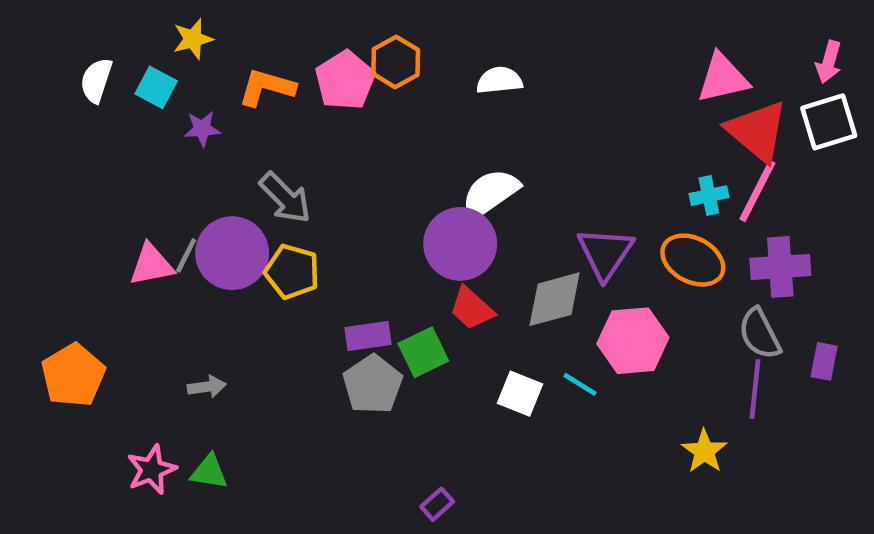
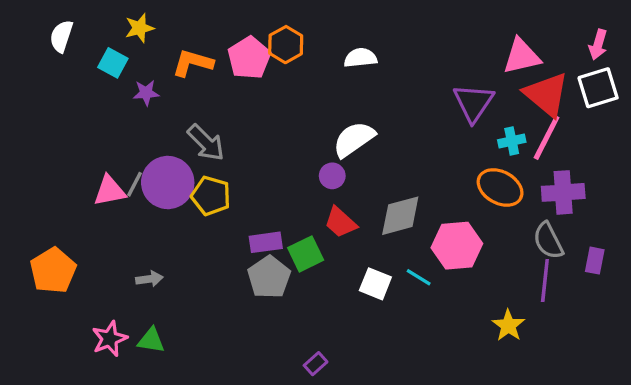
white semicircle: (96, 80) -> (61, 36), moved
purple circle: (460, 244) -> (332, 176), size x0.5
purple triangle: (605, 253) -> (473, 103), moved

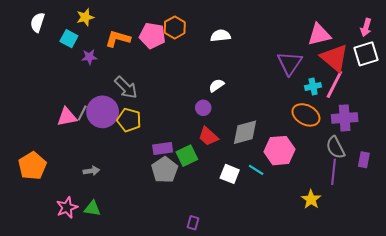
pink pentagon: (249, 58) -> (152, 36), turned -30
white semicircle: (354, 139) -> (216, 85), size x0.6
purple rectangle: (316, 364) -> (193, 223), turned -32

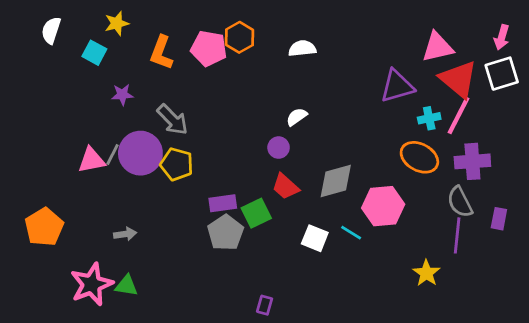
orange L-shape: (118, 39) -> (161, 53), turned -85
purple star: (89, 57) -> (122, 95), moved
purple triangle: (290, 63) -> (397, 86), turned 40
pink star: (67, 207) -> (92, 284), size x1.4

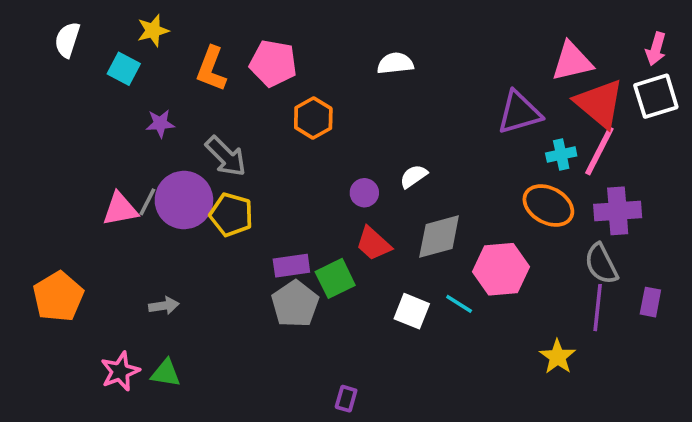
orange hexagon: (239, 37) -> (313, 118), moved
white semicircle: (297, 117) -> (414, 176), moved
purple rectangle: (499, 219) -> (650, 302), moved
pink star: (92, 284) -> (120, 371), size x0.7

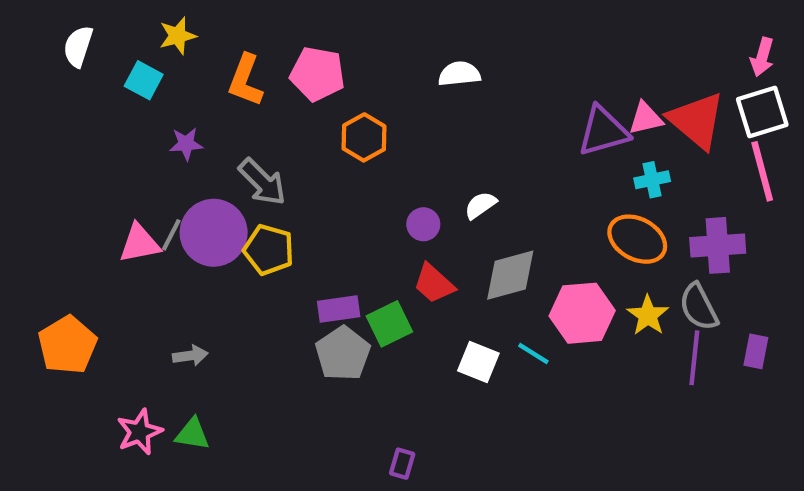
pink triangle: (572, 62) -> (646, 118), moved, size x0.7
pink line: (599, 151) -> (762, 171), moved, turned -42
yellow star: (558, 357) -> (648, 315), moved

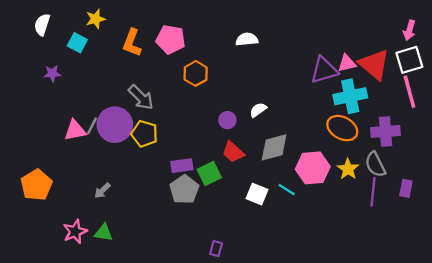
purple star: (186, 144) -> (52, 73), moved
cyan cross: (652, 180) -> (350, 96), size x1.8
gray arrow: (190, 356) -> (102, 191), turned 144

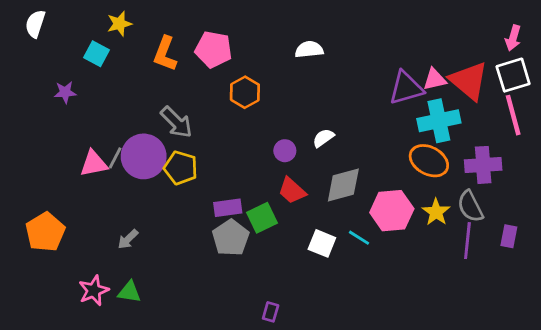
white semicircle: (42, 25) -> (35, 24), moved

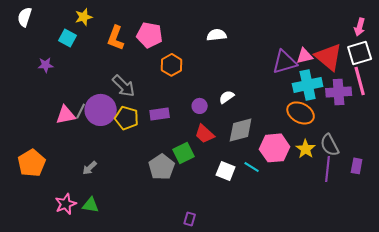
purple cross: (483, 165) -> (339, 92), moved
purple rectangle: (228, 208) -> (160, 114), moved

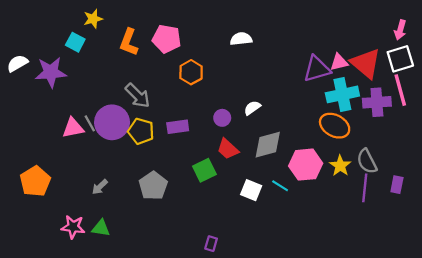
white semicircle: (25, 17) -> (17, 63), moved, turned 42
purple star: (46, 65) -> (51, 72), size x1.8
gray line: (81, 111) -> (90, 123), turned -56
gray pentagon: (162, 167) -> (153, 186), moved
pink star: (66, 204) -> (73, 227), turned 30

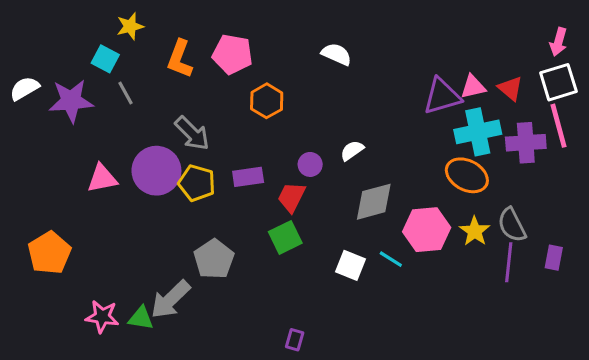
white semicircle: (241, 39) -> (336, 54), turned 30
red triangle: (366, 63) -> (510, 88), size x0.6
gray line: (90, 123) -> (125, 93), moved
red trapezoid: (228, 149) -> (291, 197), moved, turned 75
gray arrow: (100, 187) -> (170, 299), moved, size x1.8

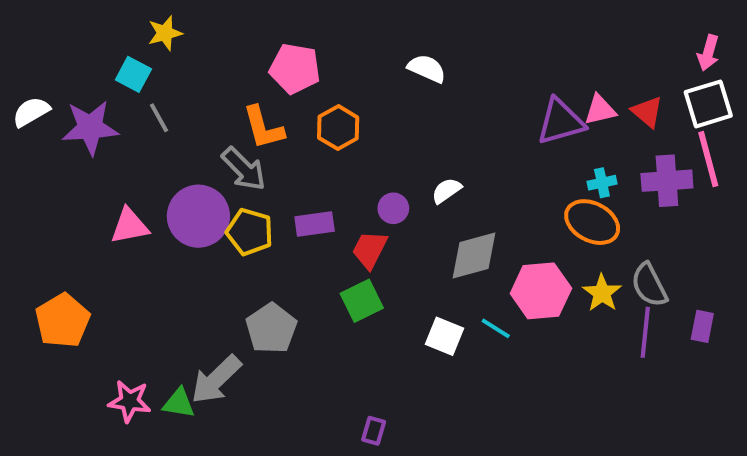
orange L-shape: (180, 59) -> (263, 128), moved, turned -36
cyan cross: (478, 132) -> (602, 183), moved, size x0.5

